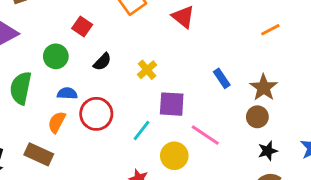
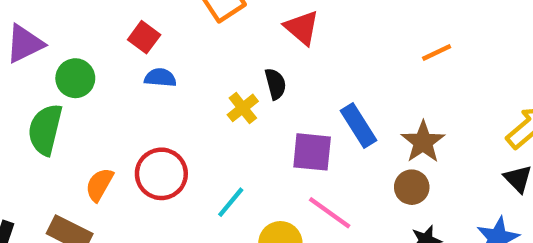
green circle: (56, 56) -> (75, 78), moved
black semicircle: (102, 62) -> (275, 84), moved, turned -60
blue rectangle: (222, 78) -> (359, 125), size x1.4
blue semicircle: (67, 93) -> (160, 78), moved
purple square: (172, 104) -> (312, 152), moved

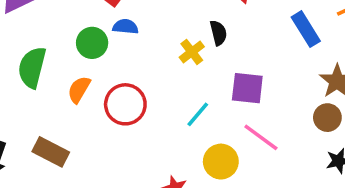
green circle: (75, 78) -> (92, 43), moved
blue rectangle: (359, 125) -> (306, 29), moved
orange semicircle: (99, 185) -> (79, 90), moved
cyan line: (231, 202) -> (198, 114), moved

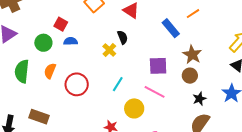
green circle: (92, 43) -> (43, 43), moved
purple square: (247, 88) -> (158, 66), moved
orange semicircle: (79, 90) -> (50, 71), moved

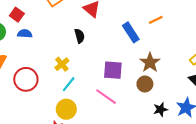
yellow cross: (109, 50) -> (62, 64), moved
black star: (199, 99) -> (160, 109), moved
yellow circle: (134, 108) -> (66, 109), moved

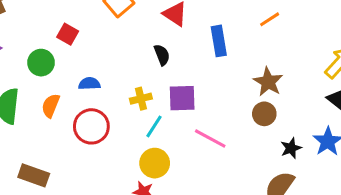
blue rectangle: (131, 32) -> (219, 41), moved, turned 30
blue semicircle: (25, 34) -> (89, 84), moved
yellow cross: (62, 64) -> (141, 99), turned 32
purple square: (113, 70) -> (182, 98), moved

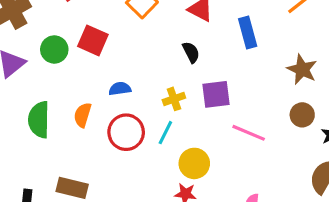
red square: (68, 34) -> (93, 40), size x1.4
green circle: (41, 63) -> (54, 49), moved
brown circle: (264, 114) -> (302, 115), moved
cyan line: (154, 126) -> (165, 133), moved

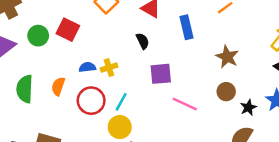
yellow cross: (174, 99) -> (109, 68), moved
yellow circle: (194, 163) -> (120, 127), moved

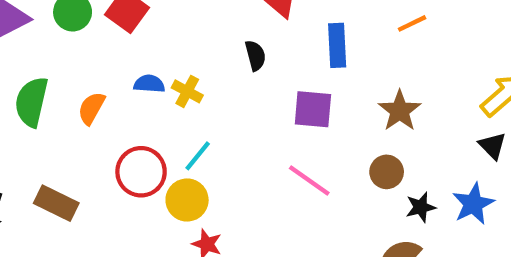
yellow cross: (109, 68) -> (187, 91), turned 35
purple square: (161, 74) -> (313, 109), moved
red circle: (91, 101) -> (141, 172), moved

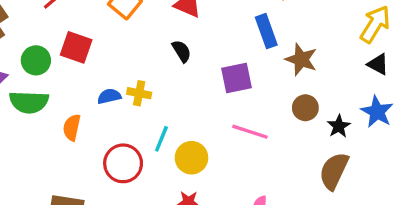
blue rectangle: (337, 45) -> (266, 31), moved
green semicircle: (32, 102) -> (29, 102), moved, turned -84
yellow circle: (187, 200) -> (191, 158), moved

